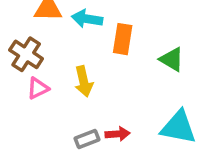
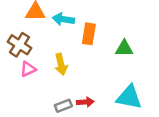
green triangle: (172, 59) -> (124, 48), turned -30

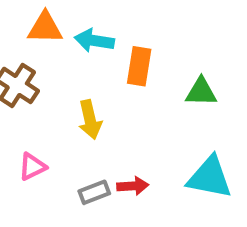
pink triangle: (28, 69) -> (32, 167), moved

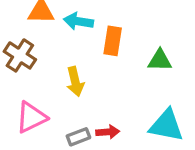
pink triangle: (32, 167) -> (31, 117), size x1.5

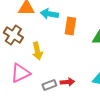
yellow arrow: (75, 82) -> (37, 51), moved

